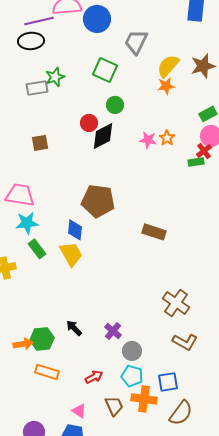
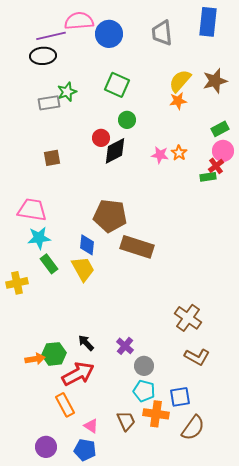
gray trapezoid: (136, 42) -> (162, 33), moved, turned -32
brown rectangle: (154, 232) -> (137, 247), moved, size x1.4
orange rectangle: (47, 372) -> (65, 405), moved, turned 45
red arrow: (94, 377) -> (78, 374), moved, size x1.8

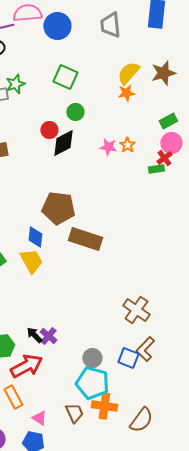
purple cross: (125, 346) -> (48, 336), moved
brown L-shape: (197, 357) -> (145, 349), turned 105
cyan pentagon: (144, 391) -> (92, 383), size x1.5
blue square: (180, 397) -> (128, 358), moved, turned 30

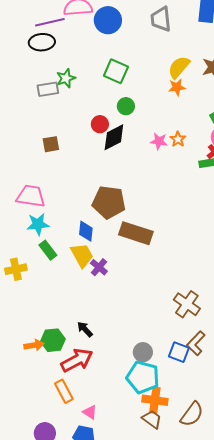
purple cross: (48, 336) -> (99, 267), moved
brown trapezoid: (74, 413) -> (152, 419), moved, turned -30

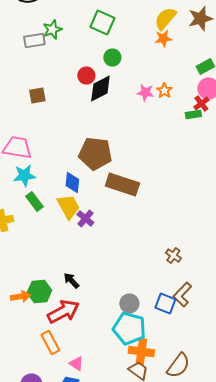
brown cross: (187, 304) -> (173, 256), size x0.6

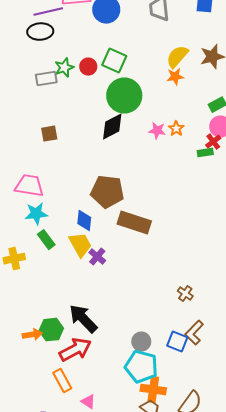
green circle: (112, 58) -> (124, 96), size x2.0
red circle: (86, 76) -> (88, 67), moved
black arrow: (71, 281) -> (83, 319), size x1.8

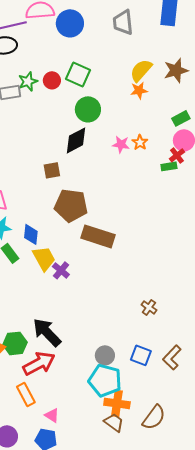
green circle: (124, 96) -> (88, 109), size x0.7
brown square: (49, 134) -> (52, 170), moved
blue diamond: (84, 221) -> (31, 234), moved
brown L-shape: (194, 333) -> (172, 357), moved

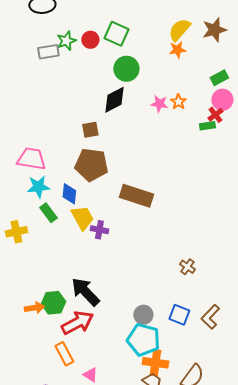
brown pentagon: (71, 205) -> (91, 165), moved
purple cross: (61, 270) -> (99, 230), turned -30

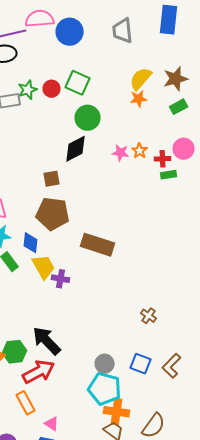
green rectangle: (219, 78) -> (179, 107), moved
red cross: (215, 115) -> (163, 159), moved, turned 35

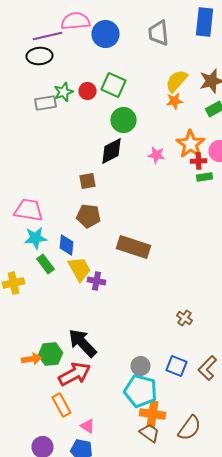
orange star: (140, 151) -> (190, 144), moved, size x1.8
brown pentagon: (53, 214) -> (88, 216), size x0.7

